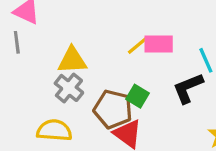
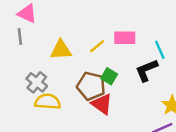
yellow line: (137, 46) -> (97, 46), moved
gray cross: (69, 88) -> (37, 82), moved

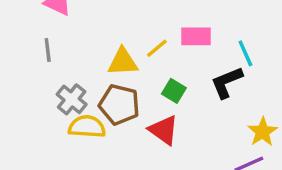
gray line: (20, 37) -> (48, 50), moved
yellow triangle: (61, 50) -> (123, 62), moved
brown pentagon: (91, 86) -> (119, 105), moved

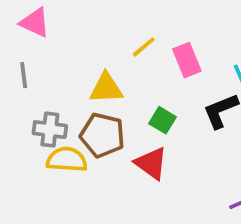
pink rectangle: (196, 36) -> (187, 60), turned 68
yellow line: (157, 48) -> (144, 47), moved
gray cross: (72, 99) -> (50, 130), turned -32

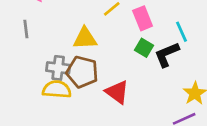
green square: (162, 120) -> (144, 48), moved
gray cross: (50, 130) -> (58, 68), moved

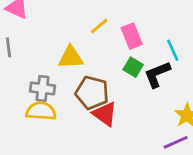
brown pentagon: (82, 72) -> (92, 93), moved

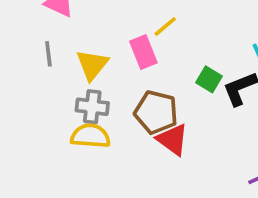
pink rectangle: (132, 36) -> (143, 52), moved
yellow triangle: (71, 57) -> (92, 65), moved, turned -48

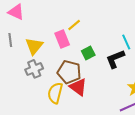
green square: (209, 79) -> (88, 53), moved, turned 32
gray cross: (92, 107) -> (34, 69), turned -30
yellow semicircle: (90, 136) -> (55, 93), moved, turned -80

